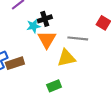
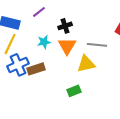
cyan star: (33, 26) -> (44, 42), moved

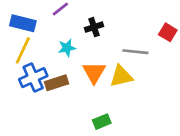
orange triangle: (67, 46) -> (94, 72), moved
green rectangle: (74, 91) -> (102, 122), moved

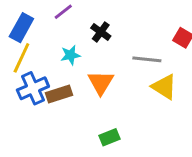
blue rectangle: (23, 23) -> (21, 28), turned -75
black cross: (94, 27) -> (101, 32), turned -36
yellow triangle: (121, 76) -> (164, 87), moved, turned 45

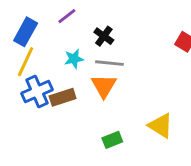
gray line: (147, 59) -> (109, 63), moved
yellow triangle: (164, 87) -> (161, 126), moved

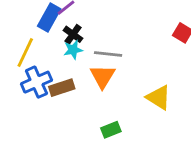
blue rectangle: (26, 32) -> (49, 17), moved
black cross: (104, 36) -> (73, 34), moved
yellow triangle: (161, 126) -> (159, 98), moved

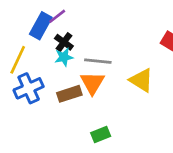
brown rectangle: (62, 88) -> (69, 94), moved
yellow triangle: (159, 98) -> (141, 80), moved

